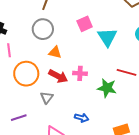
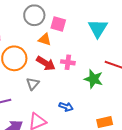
pink square: (85, 24) -> (58, 24), moved, turned 35

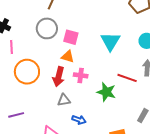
orange triangle: (45, 39) -> (68, 57), moved
red arrow: (46, 63) -> (59, 77), turned 72
gray triangle: (33, 84) -> (64, 100), moved, turned 40

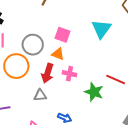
gray circle: (47, 28) -> (33, 45), moved
cyan triangle: (110, 41) -> (101, 29), moved
gray triangle: (64, 100) -> (40, 95), moved

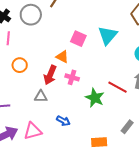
pink square: (62, 35) -> (78, 39), moved
gray circle: (33, 45) -> (31, 15), moved
orange circle: (16, 66) -> (20, 65), size x0.6

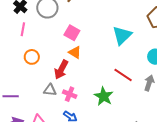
pink square: (78, 39) -> (72, 33), moved
pink cross: (72, 77) -> (70, 94), moved
red line: (118, 87) -> (123, 75), moved

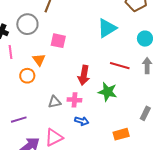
cyan triangle: (122, 35) -> (107, 28), turned 30
orange triangle: (75, 52) -> (39, 60), moved, turned 40
red arrow: (61, 70) -> (84, 75), moved

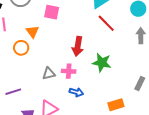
red line: (120, 66) -> (106, 23), moved, turned 30

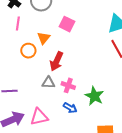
red arrow: (78, 46) -> (56, 61), moved
green star: (102, 63) -> (94, 96), moved

